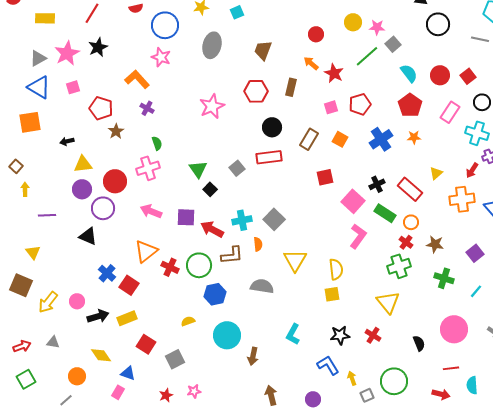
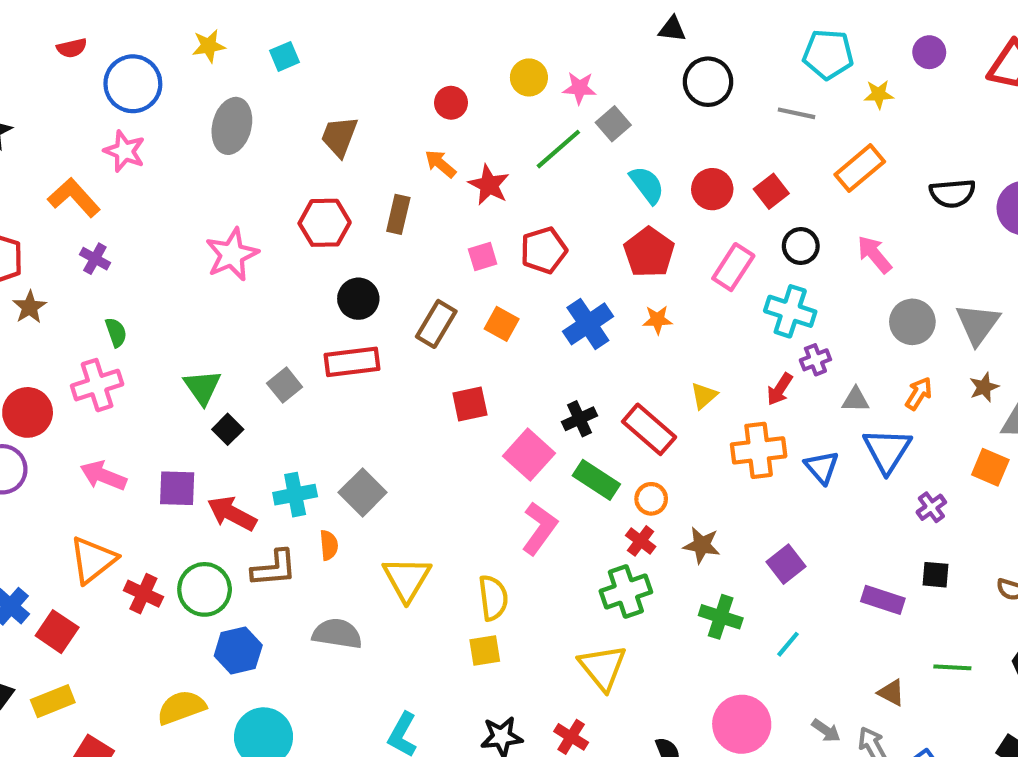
yellow semicircle: (188, 321) -> (181, 707), size x1.6

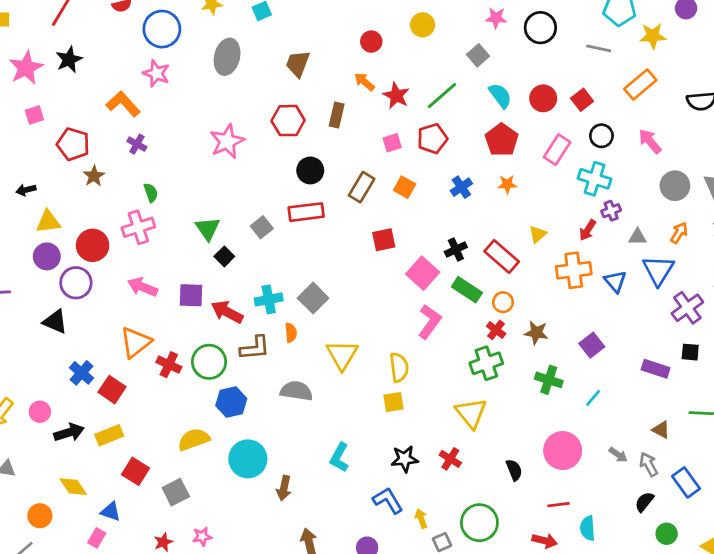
pink star: (580, 88) -> (496, 18), moved
yellow star: (879, 94) -> (653, 36), size x1.4
green line: (558, 149) -> (442, 96), moved
blue cross: (588, 324) -> (461, 187), size x0.7
purple cross: (931, 507) -> (687, 308), size x1.6

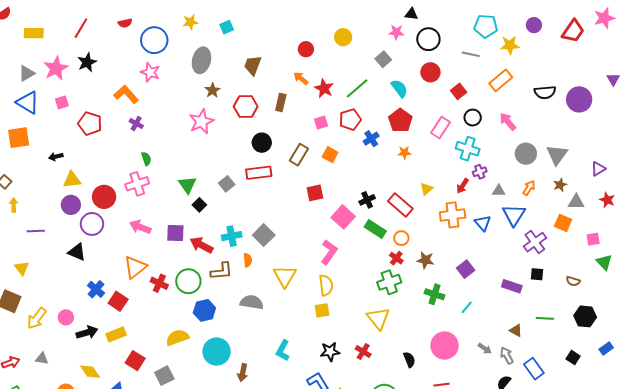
red circle: (543, 98) -> (430, 72), moved
brown star: (94, 176) -> (213, 90), moved
blue cross: (461, 187) -> (371, 139), moved
pink L-shape: (430, 322) -> (329, 252), moved

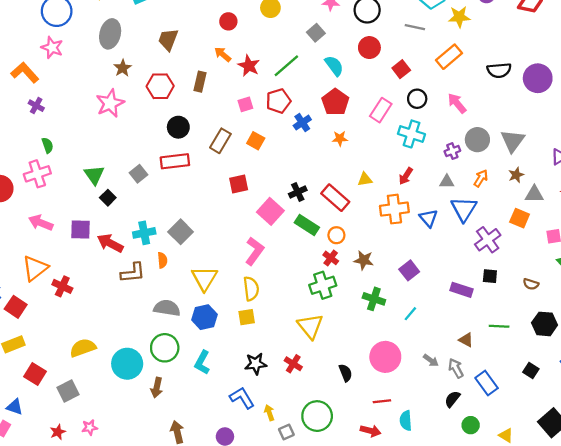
purple cross: (480, 172) -> (452, 151), moved
yellow triangle: (426, 189) -> (365, 179), turned 32
green circle: (188, 281) -> (165, 348), moved
blue hexagon: (204, 310) -> (204, 317), moved

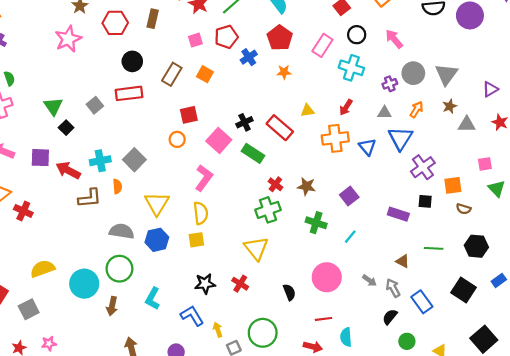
orange square: (520, 218) -> (453, 185), moved, turned -30
orange circle: (336, 235) -> (177, 139), moved
cyan L-shape: (202, 363) -> (153, 299), moved
black square: (531, 371) -> (464, 290), size x1.6

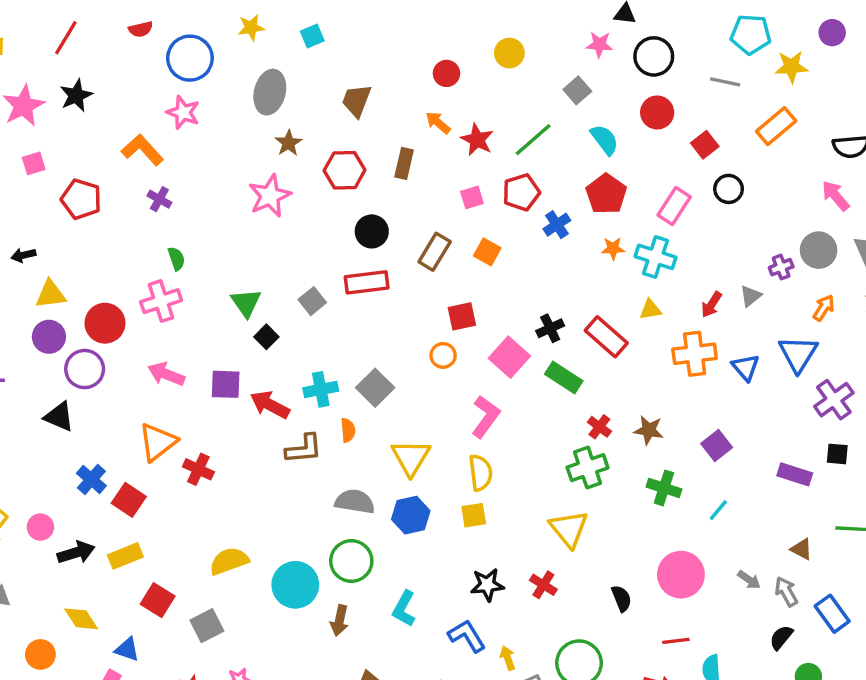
pink arrow: (394, 39) -> (836, 196), moved
cyan cross: (351, 68) -> (655, 257), moved
gray triangle: (384, 113) -> (751, 296), moved, turned -40

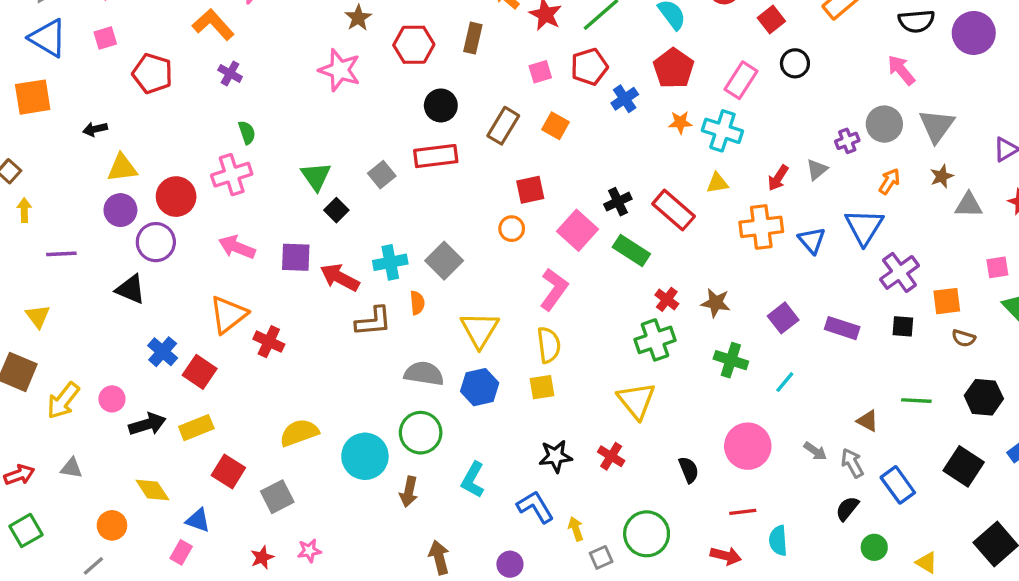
pink star: (270, 196) -> (340, 70), turned -30
purple rectangle: (795, 474) -> (842, 328), moved

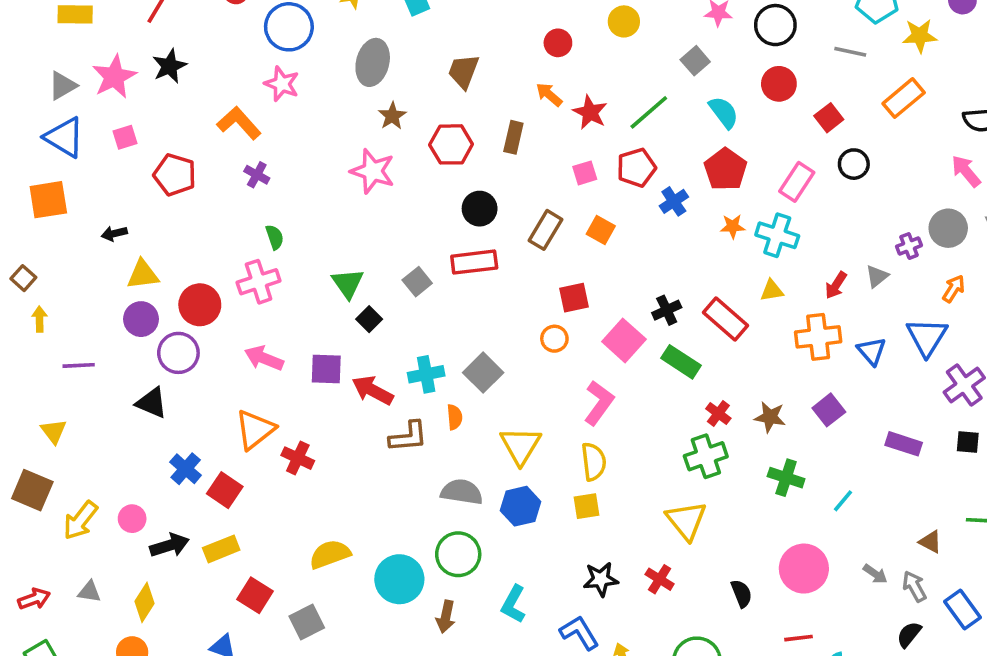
purple square: (783, 318) -> (829, 410), moved
yellow diamond: (152, 490) -> (145, 602), moved, turned 66

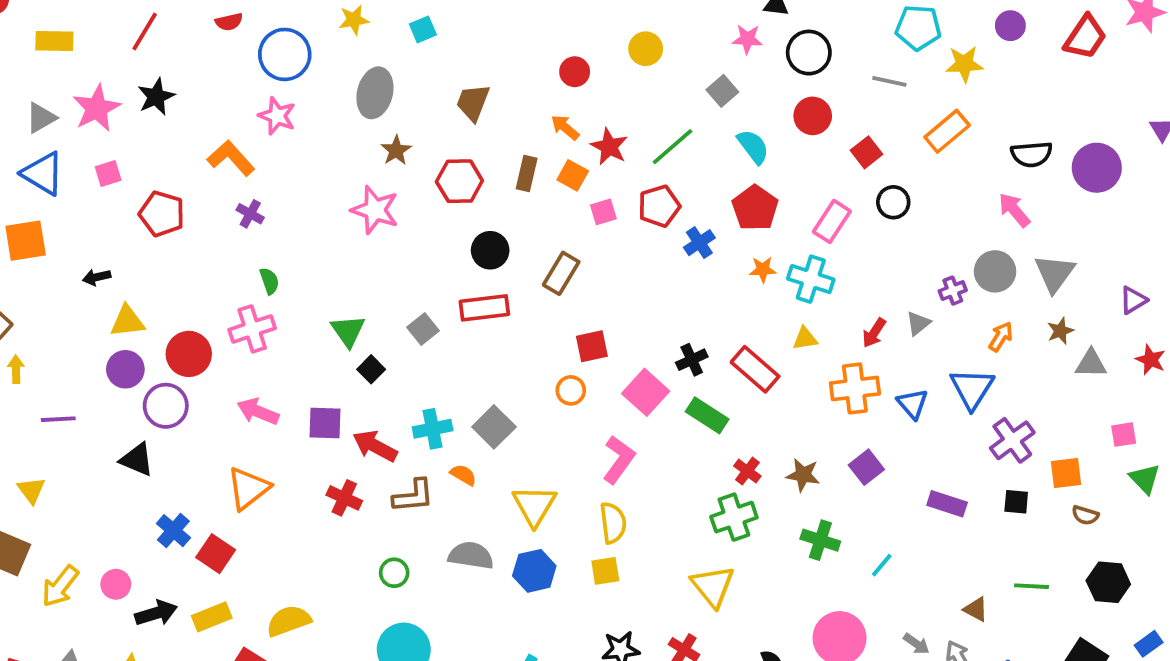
orange square: (601, 230) -> (573, 175), moved
orange semicircle: (455, 417) -> (463, 475), turned -55
red cross: (298, 458) -> (344, 498), moved
yellow semicircle: (330, 554) -> (289, 621), moved
green circle: (458, 554) -> (394, 573), moved, size x0.6

